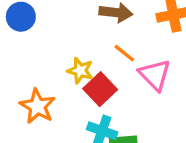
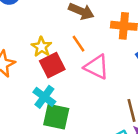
pink triangle: (155, 75) -> (96, 67), turned -36

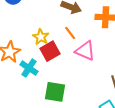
cyan cross: (44, 97) -> (29, 68), moved

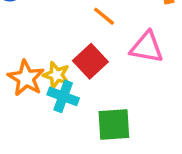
orange line: (70, 33) -> (104, 16), moved
yellow star: (41, 37) -> (56, 75), moved

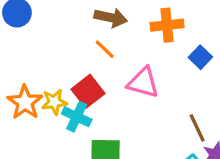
yellow star: (56, 75) -> (54, 102), turned -30
cyan cross: (63, 96) -> (77, 117), moved

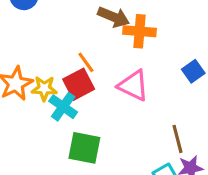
orange cross: (167, 25) -> (139, 31), moved
orange line: (105, 49) -> (86, 62), moved

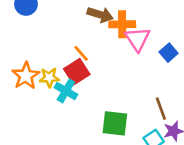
pink triangle: (133, 85) -> (138, 39), moved, turned 36
green square: (84, 148) -> (115, 123), moved

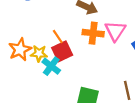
orange cross: (122, 24) -> (93, 33), moved
orange line: (81, 53) -> (58, 37), moved

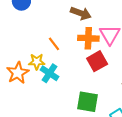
orange star: (20, 50) -> (18, 73), moved
red square: (62, 51) -> (97, 61), moved

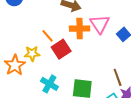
red square: (97, 61) -> (61, 49), moved
cyan cross: (50, 73) -> (49, 84), moved

